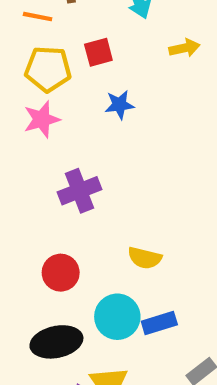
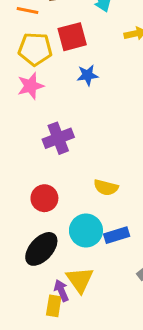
red square: (98, 52) -> (72, 37), size x1.4
black ellipse: (56, 342) -> (41, 249), turned -36

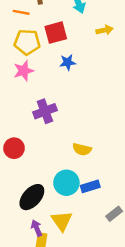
red circle: (44, 198) -> (14, 148), moved
purple arrow: (61, 290) -> (37, 228), moved

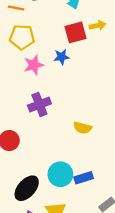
red square: (56, 33) -> (75, 32), moved
pink star: (24, 71) -> (34, 65), moved
yellow semicircle: (82, 149) -> (82, 128), moved

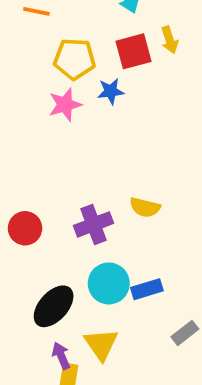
yellow arrow: (98, 25) -> (170, 40), turned 84
yellow pentagon: (22, 37) -> (74, 59), moved
purple cross: (39, 105) -> (94, 224), moved

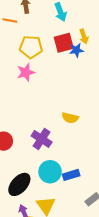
blue star: (111, 91) -> (76, 50), moved
yellow semicircle: (145, 207) -> (70, 118), moved
purple cross: (94, 224) -> (42, 139), turned -36

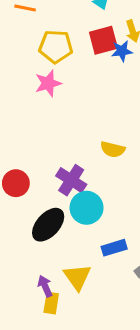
cyan circle: (50, 172) -> (87, 208), moved
blue rectangle: (71, 175) -> (114, 248), moved
black ellipse: (19, 184) -> (48, 225), moved

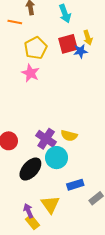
yellow pentagon: (56, 46) -> (36, 48), turned -30
pink star: (48, 83) -> (30, 73), turned -30
yellow semicircle: (113, 149) -> (69, 136), moved
yellow rectangle: (51, 303) -> (33, 222), turned -48

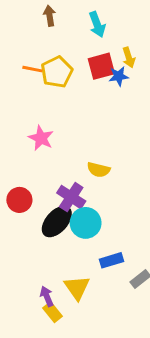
orange line: (15, 22) -> (32, 69), moved
pink star: (30, 73) -> (41, 138), moved
yellow semicircle: (69, 136) -> (99, 170), moved
black ellipse: (30, 169) -> (57, 221), moved

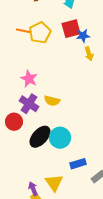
yellow arrow: (129, 58) -> (89, 54), moved
yellow semicircle: (99, 170) -> (52, 101), moved
purple cross: (71, 197) -> (29, 104), moved

